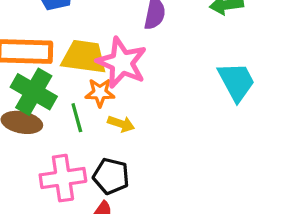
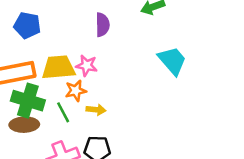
pink star: (122, 63) -> (87, 65), size x0.6

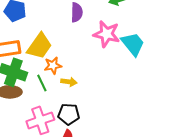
pink star: (87, 65) -> (107, 34), moved, size x1.5
yellow trapezoid: (59, 67) -> (39, 46), turned 128

